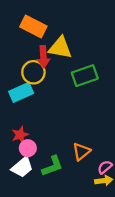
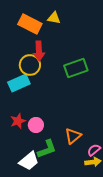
yellow triangle: (60, 48) -> (54, 18), moved, size x0.6
pink circle: (28, 148) -> (36, 125), moved
white trapezoid: (22, 167) -> (29, 161), moved

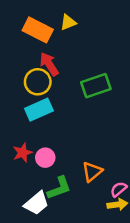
yellow triangle: (54, 18) -> (68, 22), turned -32
red arrow: (39, 51) -> (49, 64), turned 150
cyan rectangle: (19, 83) -> (39, 110), moved

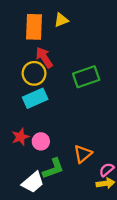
orange rectangle: (38, 30) -> (34, 27), turned 65

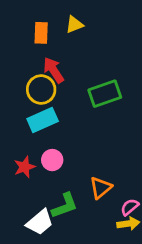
orange rectangle: (34, 27) -> (41, 33), size x0.7
pink circle: (41, 141) -> (52, 160), moved

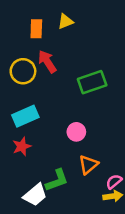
yellow circle: (41, 90) -> (23, 71), moved
cyan rectangle: (43, 120) -> (25, 116), moved
pink circle: (52, 160) -> (76, 132), moved

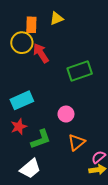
yellow circle: (23, 71) -> (22, 43), moved
green L-shape: (57, 180) -> (41, 139), moved

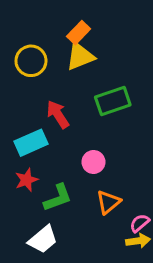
yellow triangle: (57, 19) -> (80, 56), moved, size x1.5
orange rectangle: (31, 25) -> (79, 33), moved, turned 42
red arrow: (41, 53) -> (58, 114), moved

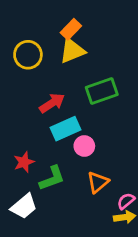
red arrow: (58, 114) -> (52, 103), turned 90
cyan rectangle: (31, 143) -> (66, 129), moved
white trapezoid: (43, 239) -> (24, 206), moved

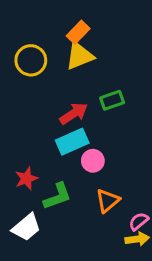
green rectangle: (102, 91) -> (112, 100), size x0.7
red arrow: (52, 103) -> (74, 114), moved

